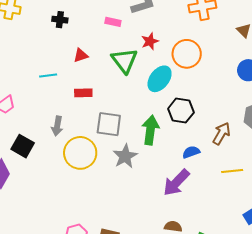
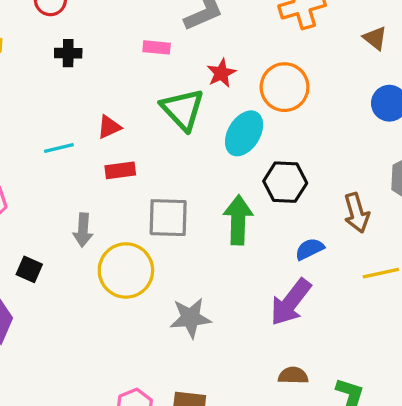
red triangle: (81, 55) -> (109, 127), moved
brown arrow: (221, 134) -> (357, 213), turned 140
black square: (23, 146) -> (29, 269), size x0.7
gray star: (125, 156) -> (190, 318), moved, turned 30

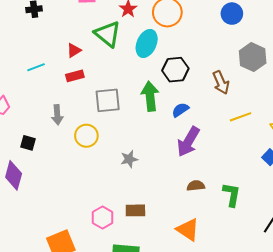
red triangle: (109, 127) -> (74, 50), moved
blue semicircle: (309, 249) -> (180, 110), moved
yellow circle: (126, 270) -> (86, 136), size x0.7
gray star: (190, 318) -> (129, 159), size x0.7

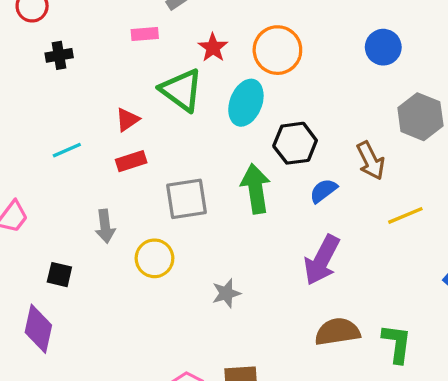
blue semicircle: (180, 110) -> (323, 191), moved
brown semicircle: (196, 186) -> (337, 332), size x1.5

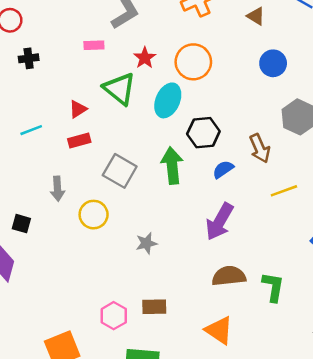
gray square: (186, 199) -> (120, 171), turned 36

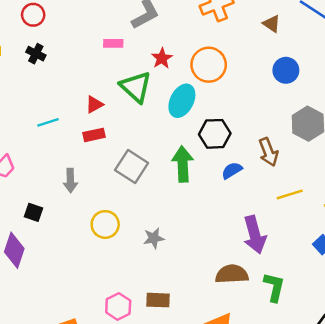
black cross: (29, 58) -> (36, 54), moved, turned 30
yellow circle: (94, 215) -> (105, 224), moved
purple arrow: (220, 222) -> (255, 235), moved, turned -48

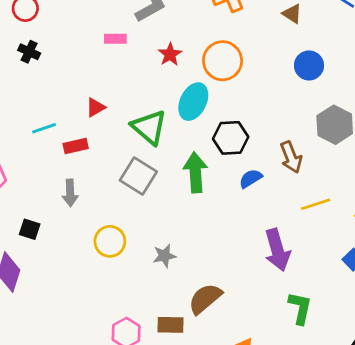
green triangle: (136, 87) -> (149, 127), moved
red rectangle: (94, 135) -> (76, 146), moved
brown semicircle: (232, 274) -> (205, 299), moved, turned -36

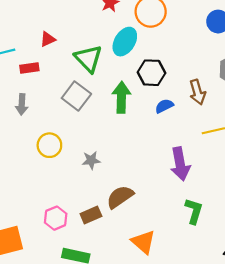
brown rectangle: (170, 325) -> (91, 215), turned -30

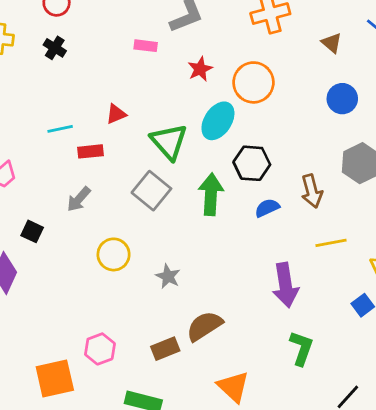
gray arrow: (22, 104) -> (79, 199), turned 36
gray star: (91, 160) -> (168, 276), turned 30
pink hexagon: (56, 218) -> (100, 349), moved

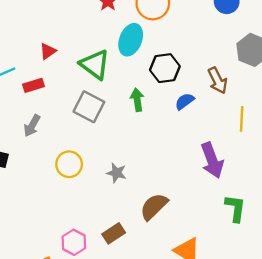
green arrow: (211, 194) -> (137, 100), size x0.7
yellow line: (331, 243) -> (242, 119), turned -65
brown rectangle: (165, 349) -> (114, 233), moved

